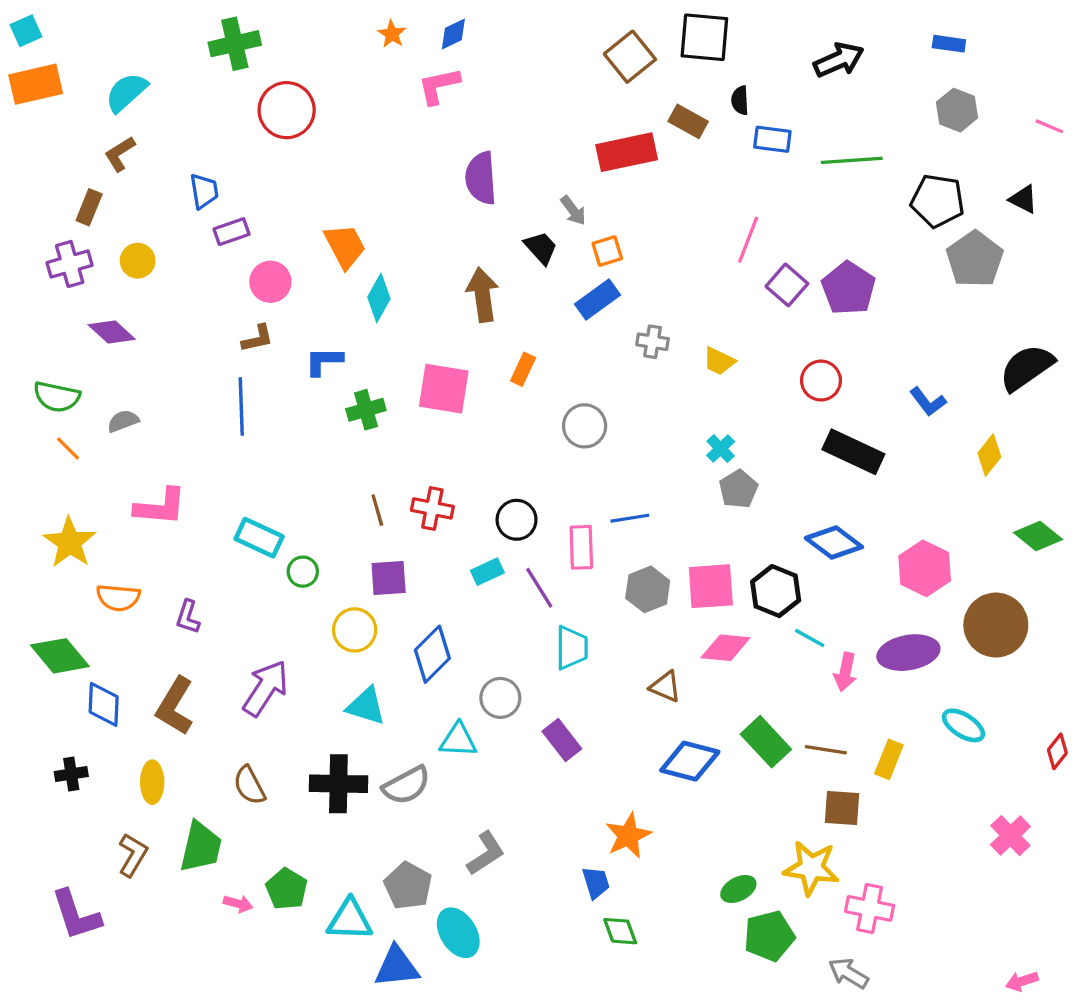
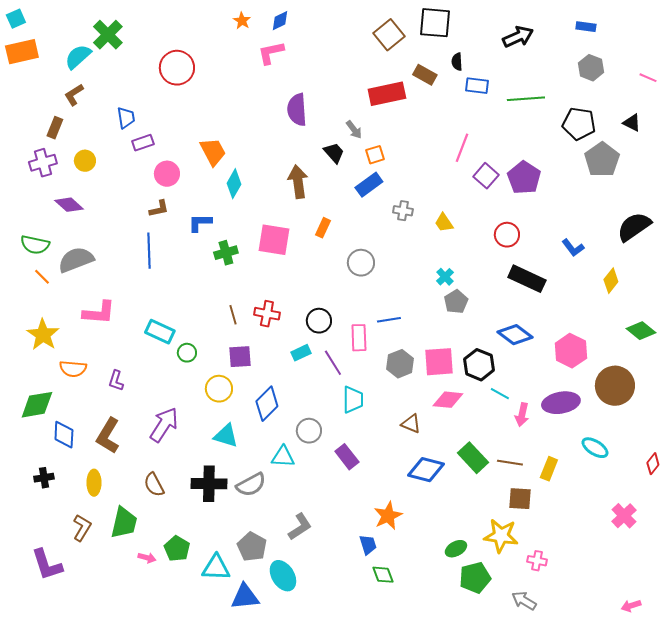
green cross: (235, 44) -> (108, 35), moved, turned -32
yellow trapezoid: (719, 361) -> (444, 223), turned 30
gray semicircle: (123, 421) -> (76, 260), size x1.8
green diamond: (60, 656) -> (37, 405), turned -60
pink cross: (870, 908) -> (537, 561), size x0.7

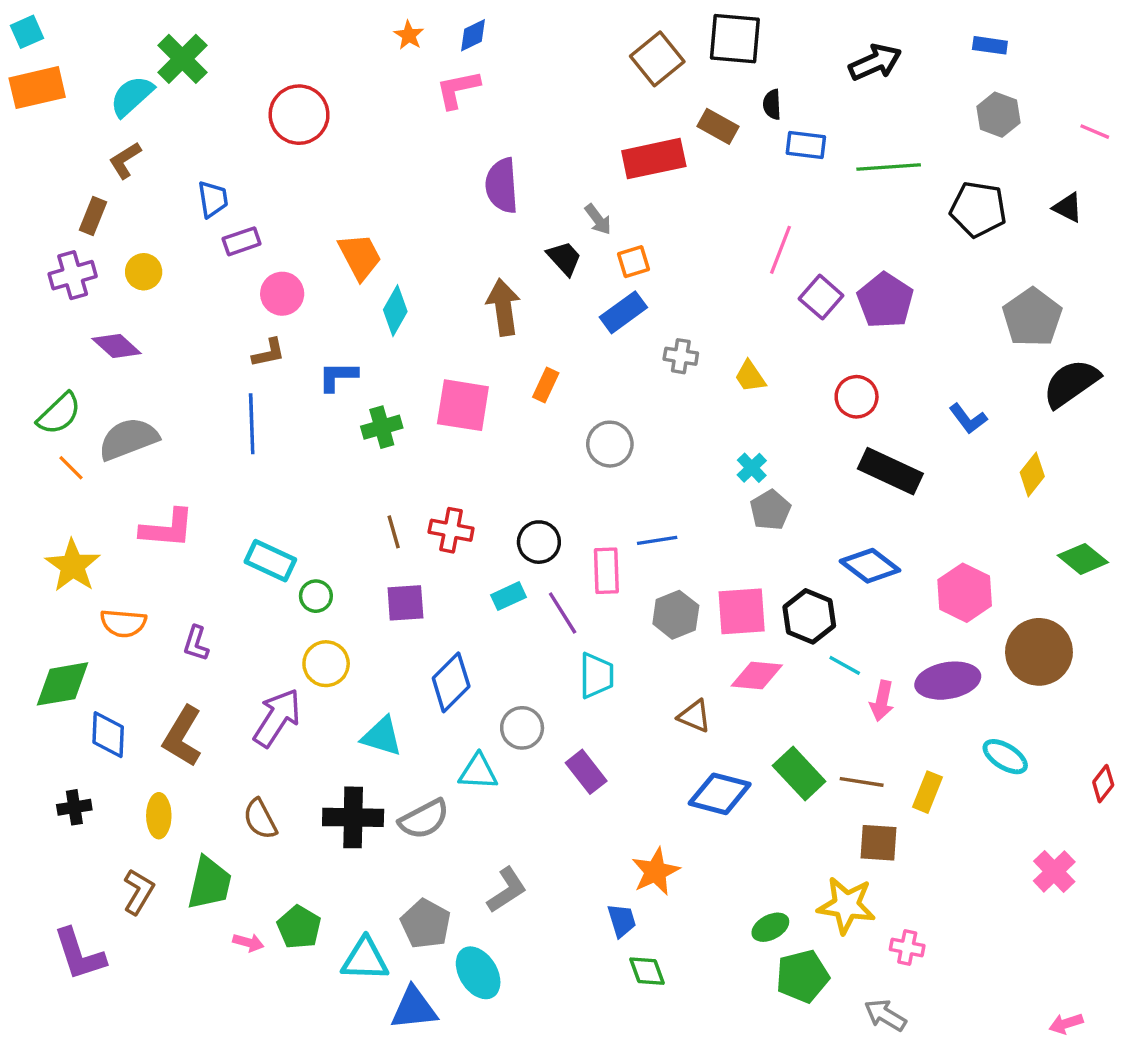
gray pentagon: (602, 160) -> (1032, 317), moved
green semicircle: (35, 245) -> (59, 414), turned -56
yellow circle: (219, 389) -> (326, 664), moved

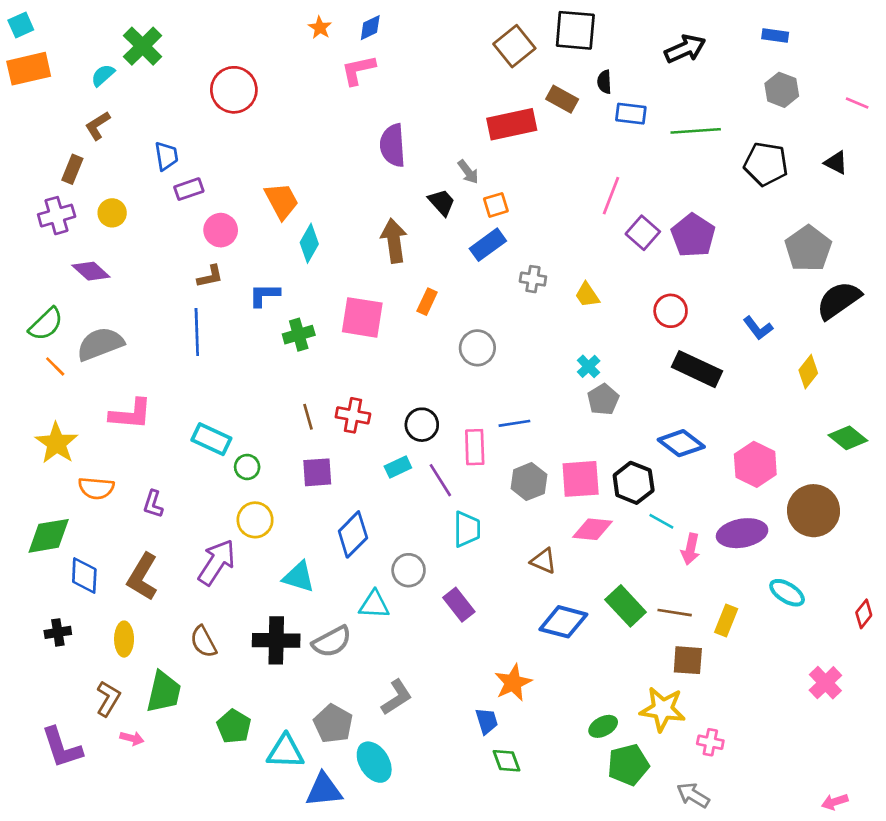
cyan semicircle: (132, 96) -> (103, 75), size x0.7
pink arrow: (248, 942) -> (132, 738), moved

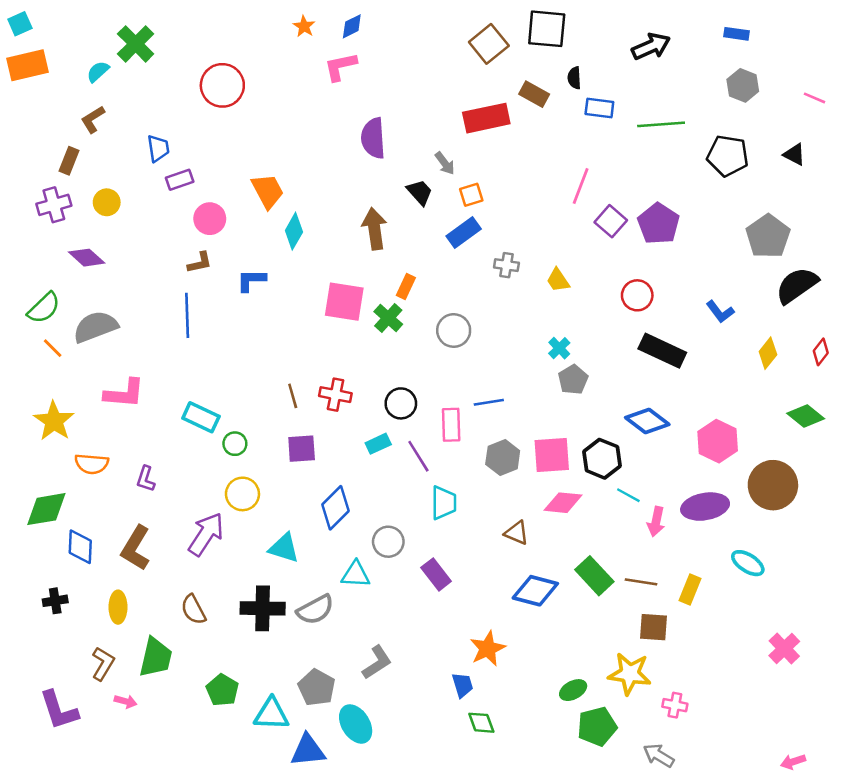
green cross: (299, 335) -> (388, 318), moved, turned -32
red diamond: (864, 614) -> (821, 352), moved

